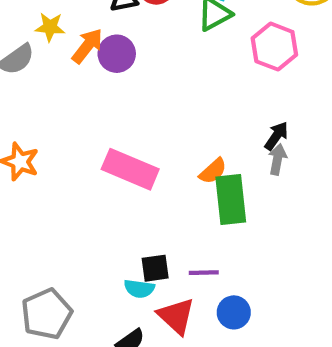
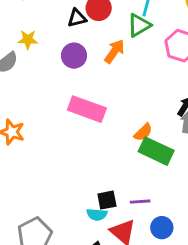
orange arrow: (87, 46) -> (114, 51), moved
pink rectangle: (130, 169) -> (87, 109), moved
green rectangle: (231, 200) -> (156, 151), turned -56

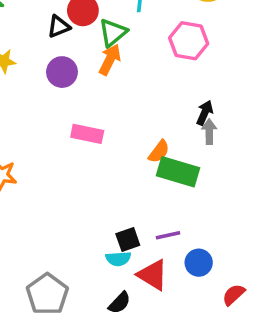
green triangle: (139, 25) -> (113, 33), moved
pink rectangle: (87, 109) -> (87, 134), size x0.7

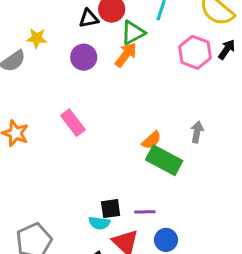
black arrow: (205, 113) -> (227, 49), moved
pink rectangle: (87, 134) -> (73, 123), moved, turned 30

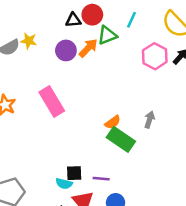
yellow star: (37, 38) -> (29, 41), moved
orange arrow: (126, 55) -> (88, 48), moved
pink rectangle: (73, 123) -> (52, 102), size x1.4

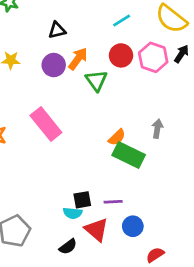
red circle: (92, 15) -> (121, 55), moved
cyan line: (131, 20) -> (122, 21), turned 42
green triangle: (107, 35) -> (96, 81), moved, turned -36

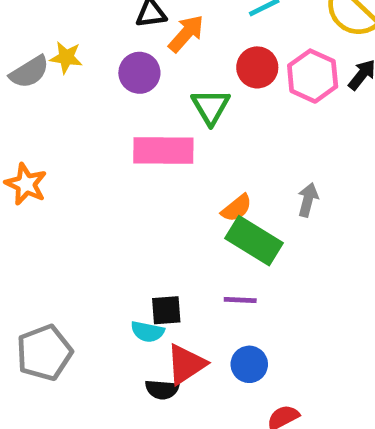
orange arrow: (78, 59) -> (186, 34), moved
pink rectangle: (46, 124) -> (163, 151), moved, turned -56
purple line: (113, 202) -> (240, 300), moved
red triangle: (96, 230) -> (186, 364), turned 40
black semicircle: (68, 247) -> (162, 390), moved, turned 36

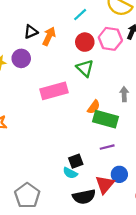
purple circle: (139, 73) -> (21, 58), moved
green triangle: (211, 107) -> (85, 68), moved
cyan semicircle: (147, 332) -> (70, 173), turned 32
red triangle: (186, 364) -> (105, 184), moved
black semicircle: (162, 390) -> (84, 197), size x1.5

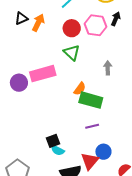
purple circle: (21, 58) -> (19, 83), moved
gray arrow: (124, 94) -> (108, 68), moved
black square: (76, 161) -> (53, 141), moved

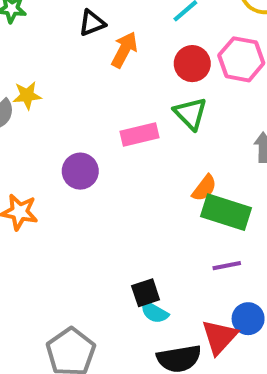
black triangle: (21, 18) -> (92, 23), moved
pink rectangle: (43, 74) -> (140, 134), moved, size x0.7

